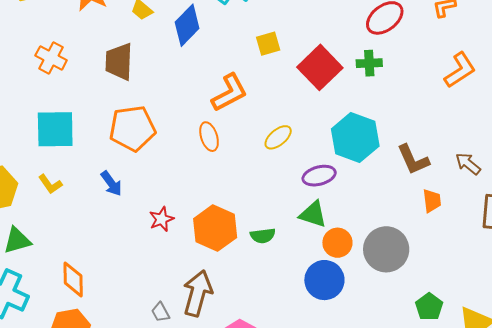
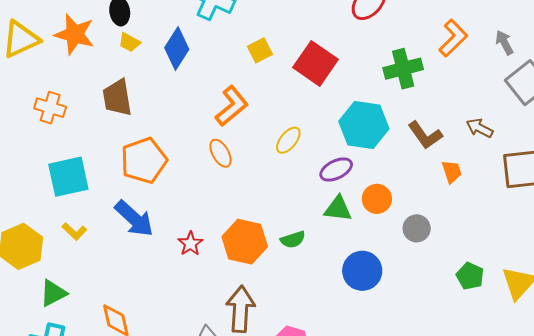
green cross: (369, 63) -> (403, 69), moved, size x1.5
blue arrow: (111, 183) -> (134, 219), size x1.6
orange circle: (337, 243) -> (377, 199), moved
gray circle: (386, 249) -> (417, 228), size x0.6

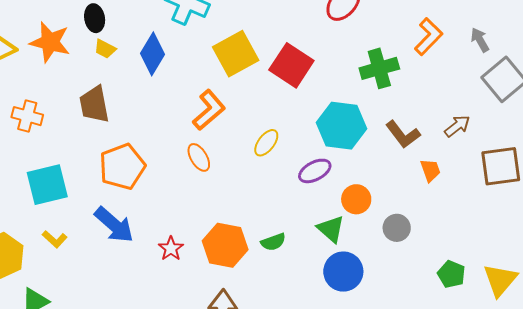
yellow square: (260, 50) -> (236, 54), size x1.8
brown arrow: (480, 128) -> (457, 126), turned 116
green triangle: (338, 209) -> (331, 229), moved, turned 36

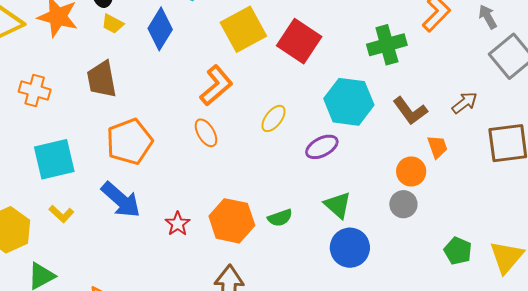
orange circle: (356, 199) -> (411, 171), moved

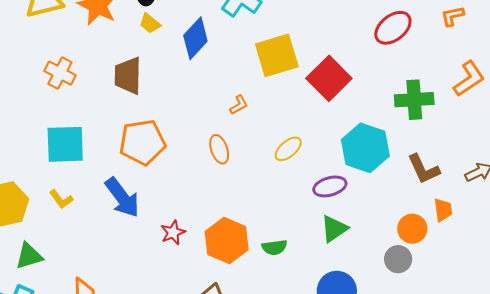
orange L-shape: (216, 85) -> (239, 105), size x0.5
green triangle: (338, 205) -> (334, 229), moved, turned 32

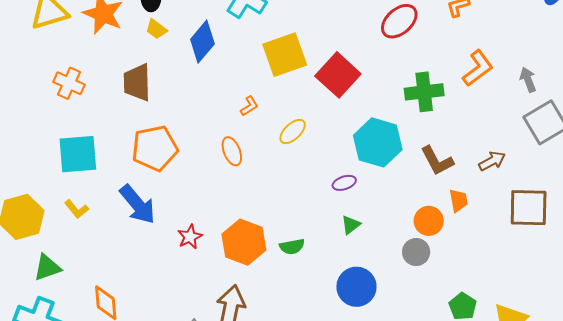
yellow ellipse: (288, 149) -> (293, 132), moved
purple ellipse: (330, 186) -> (344, 183), size x0.7
green triangle: (334, 229) -> (351, 225), size x0.7

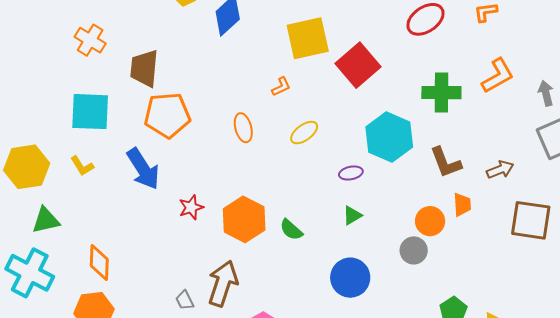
brown trapezoid: (137, 82) -> (144, 68), moved
orange L-shape: (249, 106) -> (281, 87), moved
yellow ellipse: (293, 132) -> (304, 133), moved
green semicircle: (292, 247) -> (291, 230), turned 45

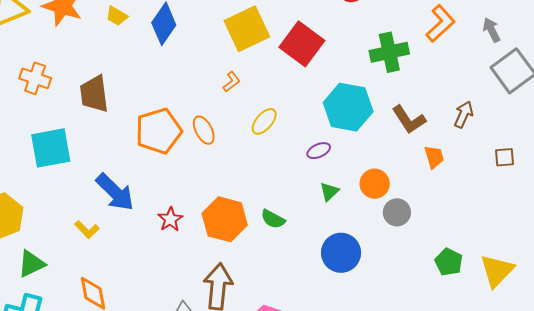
orange pentagon: (167, 115) -> (159, 131), moved
yellow L-shape: (82, 166) -> (87, 229), moved
brown arrow: (500, 170) -> (464, 114), turned -32
brown square: (531, 220) -> (505, 157), size x0.5
orange circle: (430, 221) -> (375, 184), moved

